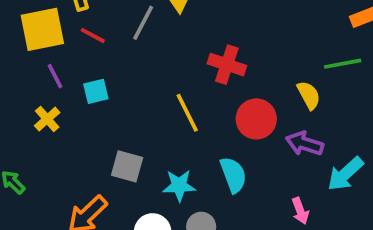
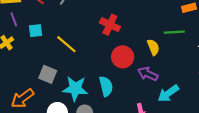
yellow line: (187, 113) -> (66, 44), moved, turned -30
cyan star: (179, 185) -> (75, 89), size x1.4

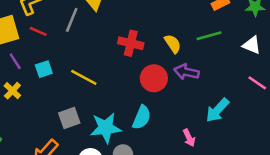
yellow semicircle: (153, 47) -> (173, 44), moved
gray square: (48, 74) -> (69, 118), turned -30
purple arrow: (148, 74) -> (186, 72), moved
cyan semicircle: (106, 86) -> (142, 117), turned 48

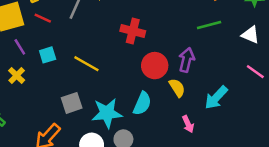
yellow semicircle: (173, 44) -> (177, 88), moved
purple arrow: (186, 72) -> (187, 60), turned 90

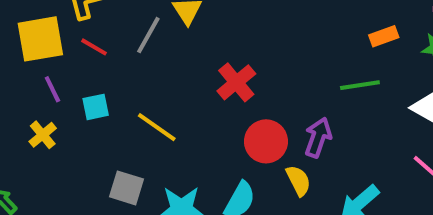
red cross: (133, 31) -> (236, 82), turned 30
gray square: (72, 103) -> (126, 188), turned 30

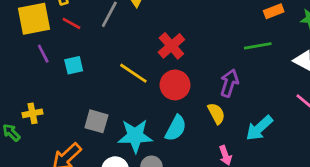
yellow line: (157, 127) -> (133, 73), moved
yellow cross: (43, 135) -> (33, 113), moved, turned 30
red circle: (266, 141) -> (175, 85), moved

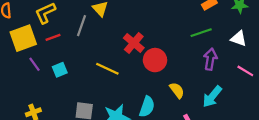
red line: (72, 23) -> (53, 37), turned -40
purple arrow: (229, 83) -> (210, 59), moved
red circle: (175, 85) -> (155, 60), moved

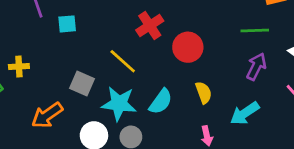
red cross: (134, 43) -> (150, 25), moved
yellow line: (107, 69) -> (123, 61), moved

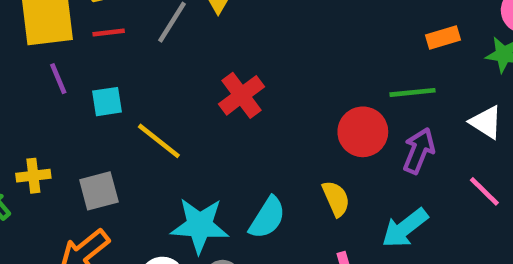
red circle: (188, 47) -> (363, 132), moved
yellow line: (123, 61) -> (159, 141), moved
gray square: (82, 84) -> (99, 191), moved, turned -35

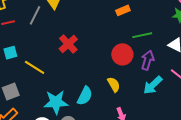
orange rectangle: (443, 38) -> (123, 10), moved
cyan arrow: (405, 228) -> (153, 85), moved

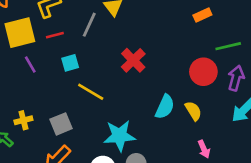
cyan square: (10, 53) -> (70, 63), moved
cyan semicircle: (85, 96) -> (165, 107), moved

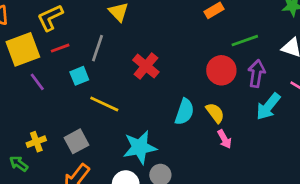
gray line: (89, 25) -> (98, 48), moved
pink arrow: (204, 149) -> (225, 139), moved

